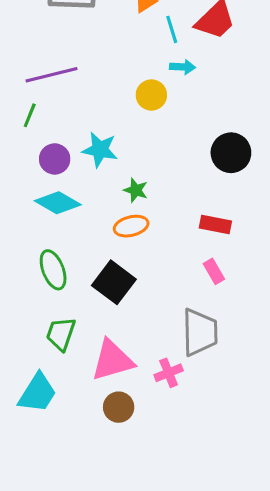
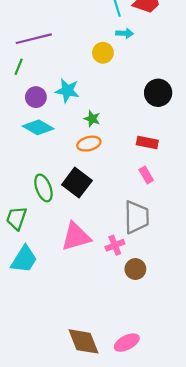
green ellipse: (53, 270) -> (43, 188), moved
green trapezoid: (61, 334) -> (16, 218), moved
brown circle: (119, 407) -> (135, 269), moved

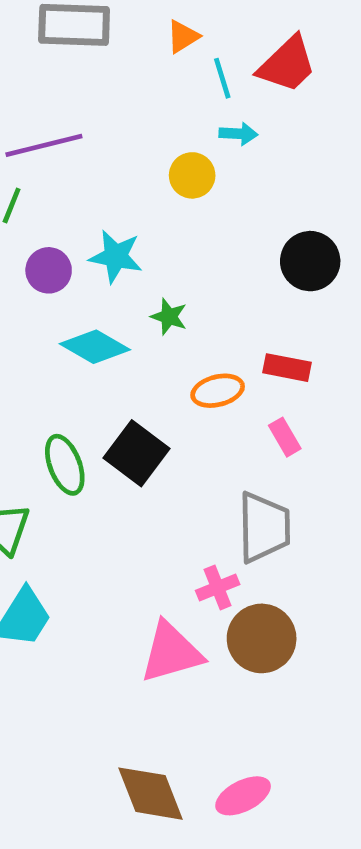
cyan diamond: (38, 127) -> (95, 347), moved
orange ellipse: (89, 144) -> (218, 391), moved
pink triangle: (76, 237) -> (171, 652), moved
brown circle: (135, 269) -> (262, 638), size x1.5

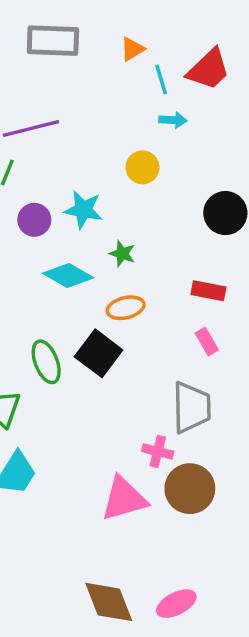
yellow circle: (192, 175) -> (143, 167), moved
orange ellipse: (218, 391) -> (126, 308), moved
pink cross: (218, 588) -> (158, 451), turned 36

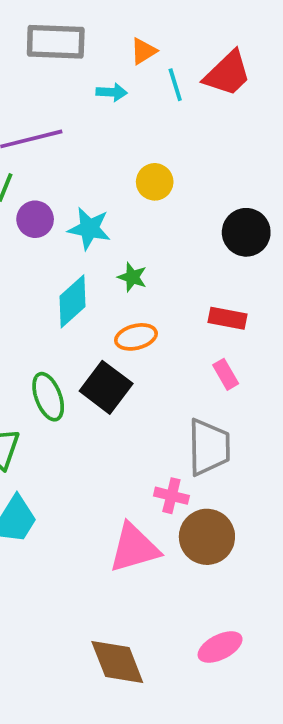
cyan arrow: (173, 120) -> (112, 92), moved
purple circle: (34, 220) -> (35, 219), moved
cyan diamond: (68, 276) -> (72, 301), turned -72
pink ellipse: (176, 604) -> (220, 647), moved

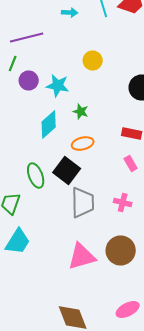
gray trapezoid: (209, 447) -> (83, 202), moved
pink cross: (171, 496) -> (123, 202), moved

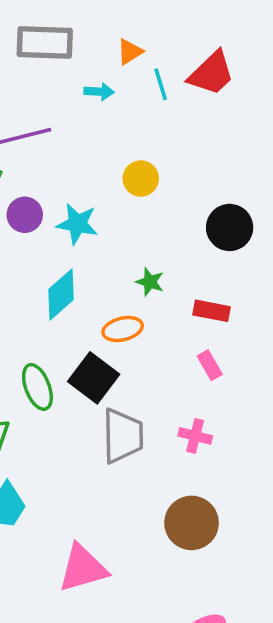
green star: (81, 112) -> (150, 282), moved
pink triangle: (82, 256) -> (83, 568), moved

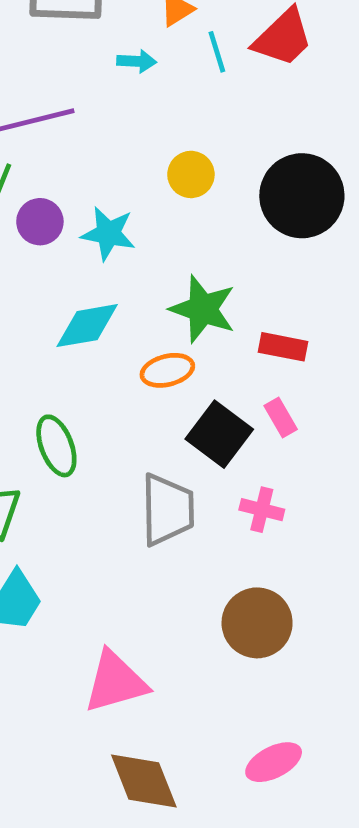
black circle: (230, 227) -> (302, 196), moved, size x1.4
green star: (150, 282) -> (203, 309), size x1.8
cyan diamond: (61, 295) -> (87, 326), turned 32
black square: (94, 378) -> (219, 434), moved

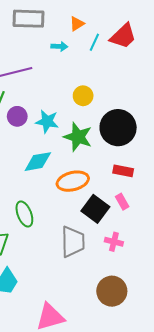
cyan line: (217, 52) -> (94, 42), turned 42
black circle: (302, 196) -> (118, 128), moved
green star: (203, 309) -> (78, 137), moved
orange ellipse: (167, 370) -> (73, 181), size x1.4

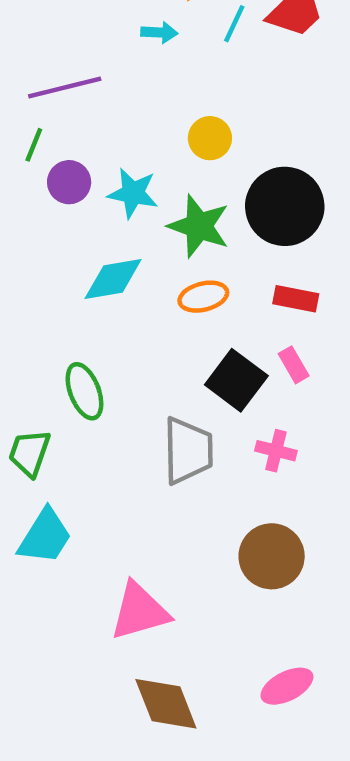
orange ellipse: (73, 181) -> (203, 297), moved, size x0.7

